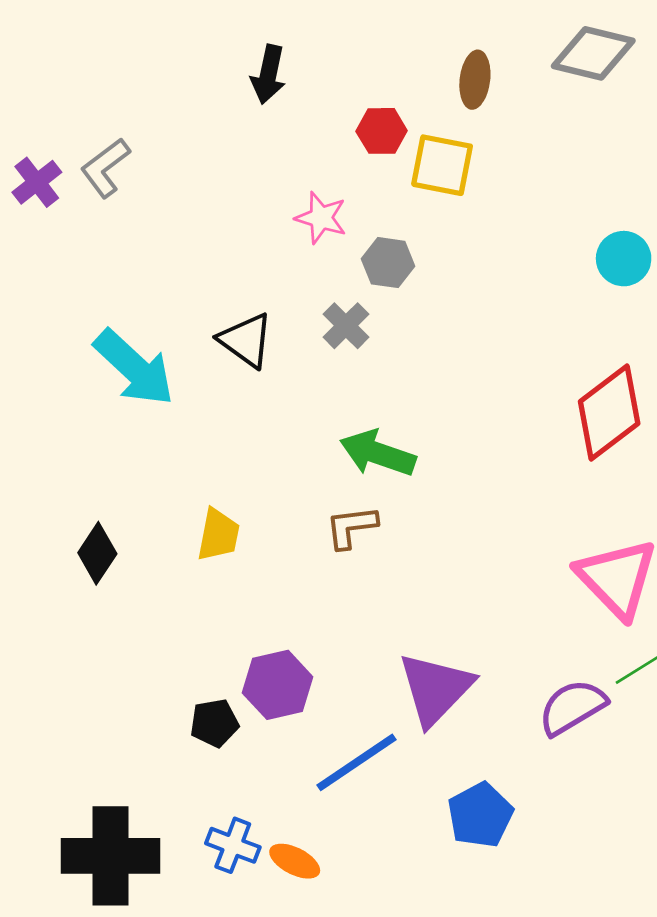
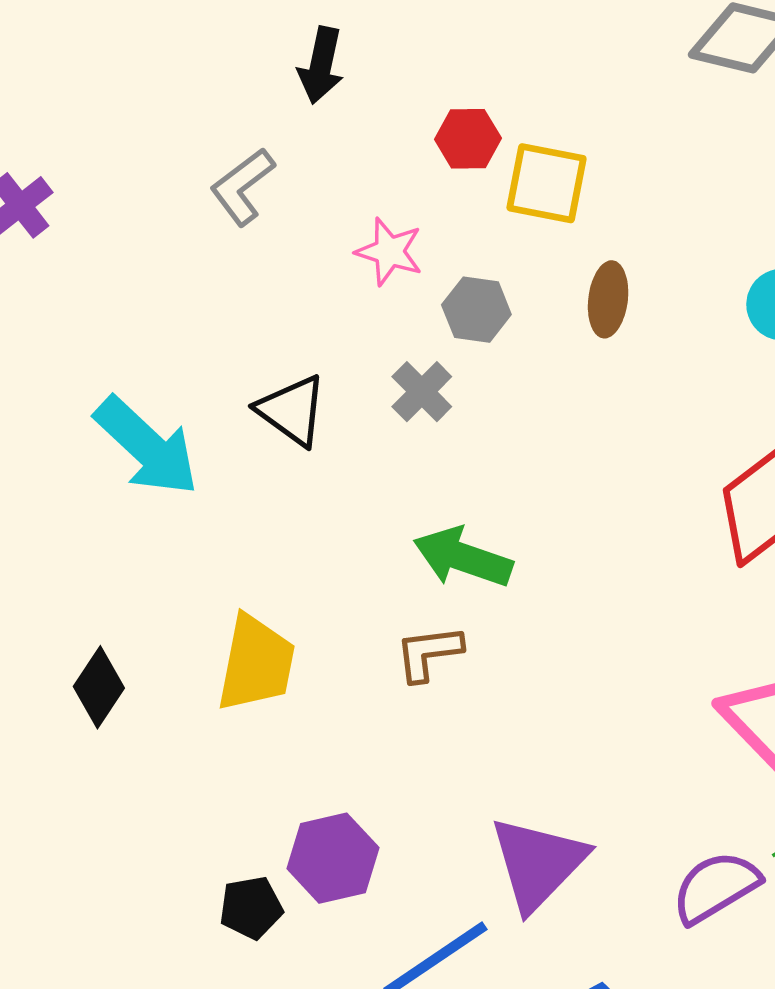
brown ellipse: (475, 80) -> (608, 299), moved
gray L-shape: (105, 168) -> (242, 187), moved
yellow trapezoid: (218, 535) -> (256, 663), size x1.4

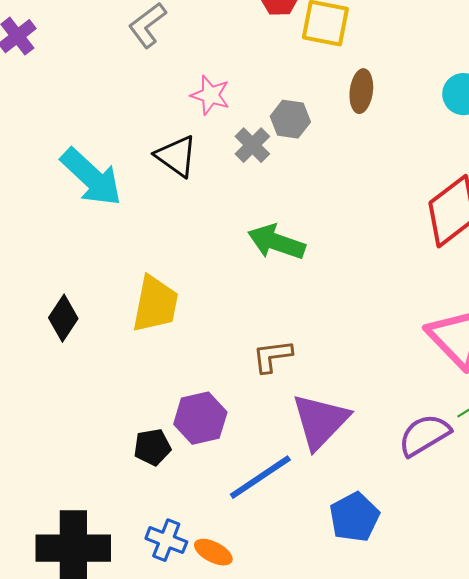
pink star: (389, 252) -> (210, 95), moved
gray hexagon: (476, 310) -> (290, 119), moved
brown L-shape: (429, 653) -> (272, 356), moved

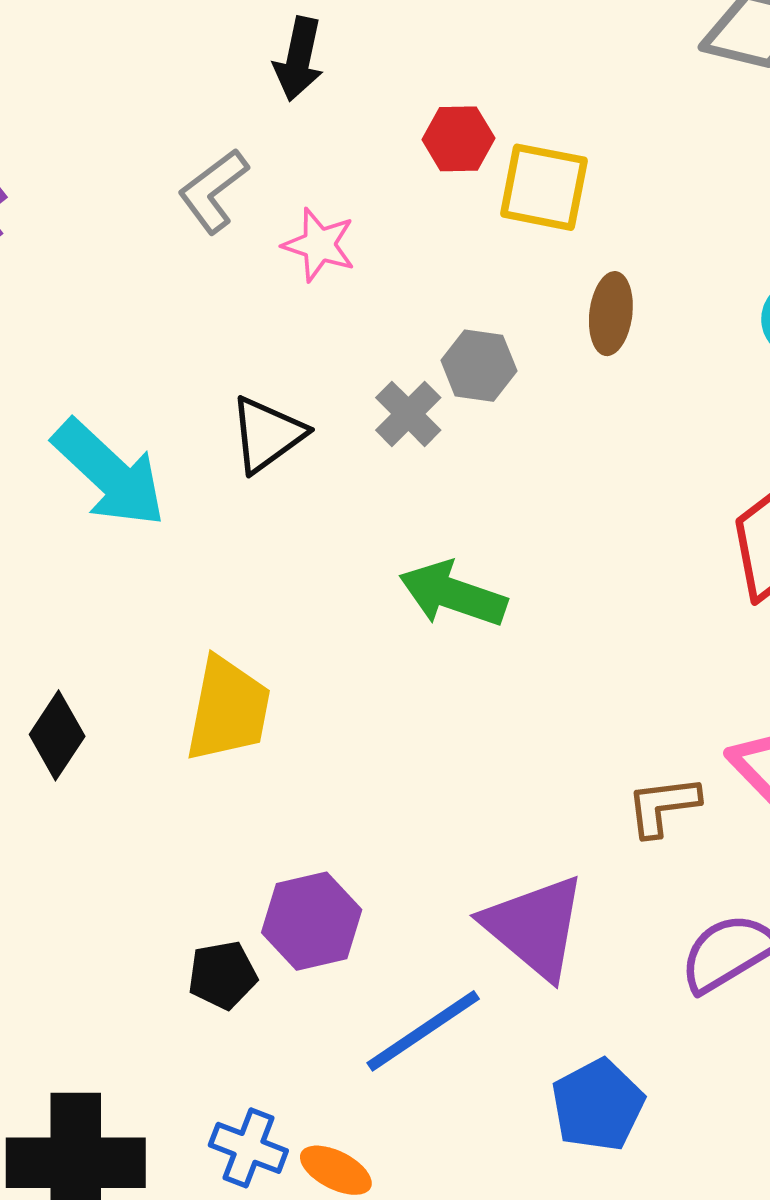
pink star: (210, 95) -> (319, 245), moved
black triangle: (176, 156) -> (267, 434), turned 48
brown L-shape: (272, 356) -> (663, 806), moved
purple triangle: (320, 421) -> (535, 927), turned -34

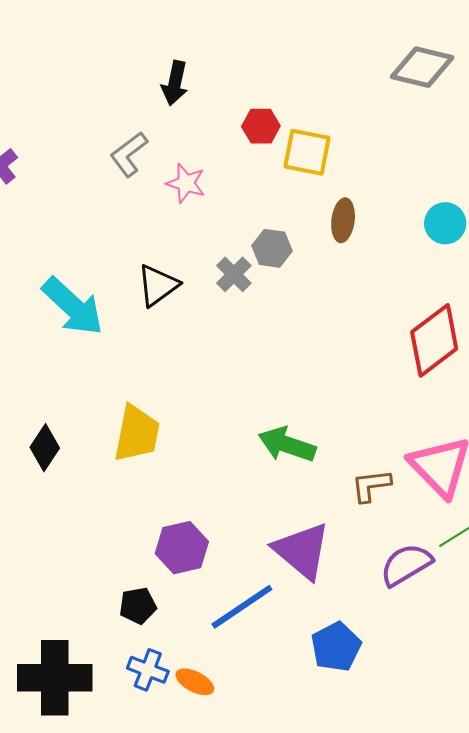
green arrow: (453, 594) -> (287, 445), moved
black pentagon: (222, 975) -> (138, 606), moved

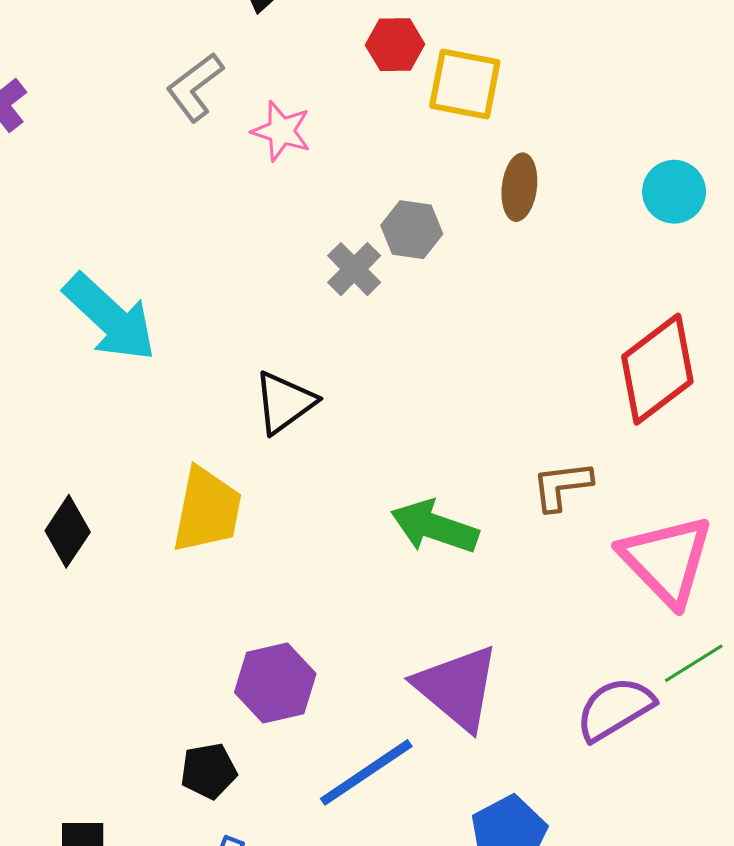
black triangle: (158, 285) -> (284, 402), moved
brown L-shape: (371, 486) -> (562, 486), moved

